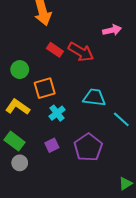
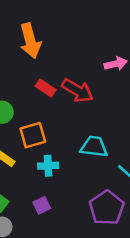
cyan cross: (57, 113) -> (48, 166), turned 35
purple pentagon: (88, 147) -> (107, 208), moved

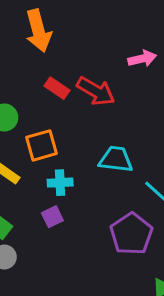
purple square: (42, 205) -> (52, 217), moved

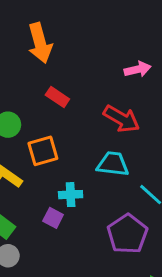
red arrow: (96, 91) -> (122, 119), moved
cyan cross: (60, 183) -> (71, 195), moved
purple square: (52, 217) -> (53, 218), turned -36

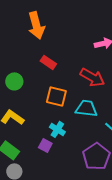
orange square: (43, 151) -> (56, 96), moved, turned 30
cyan cross: (71, 195) -> (57, 129), turned 35

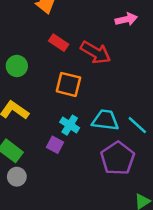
red arrow: (92, 77) -> (96, 52), moved
cyan trapezoid: (86, 108) -> (105, 120), moved

